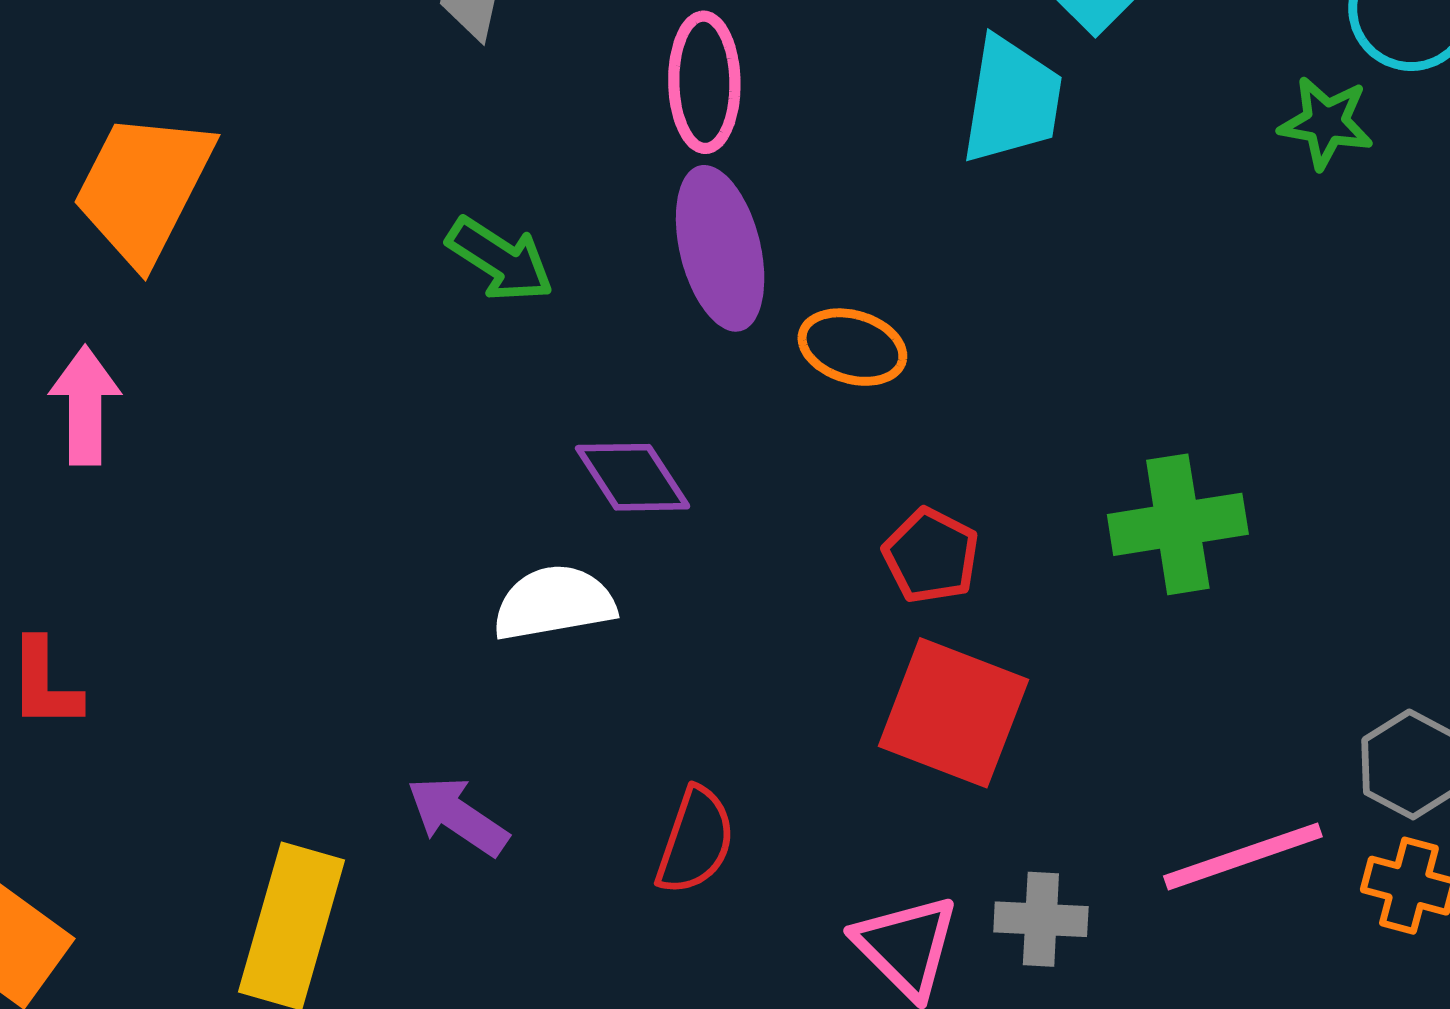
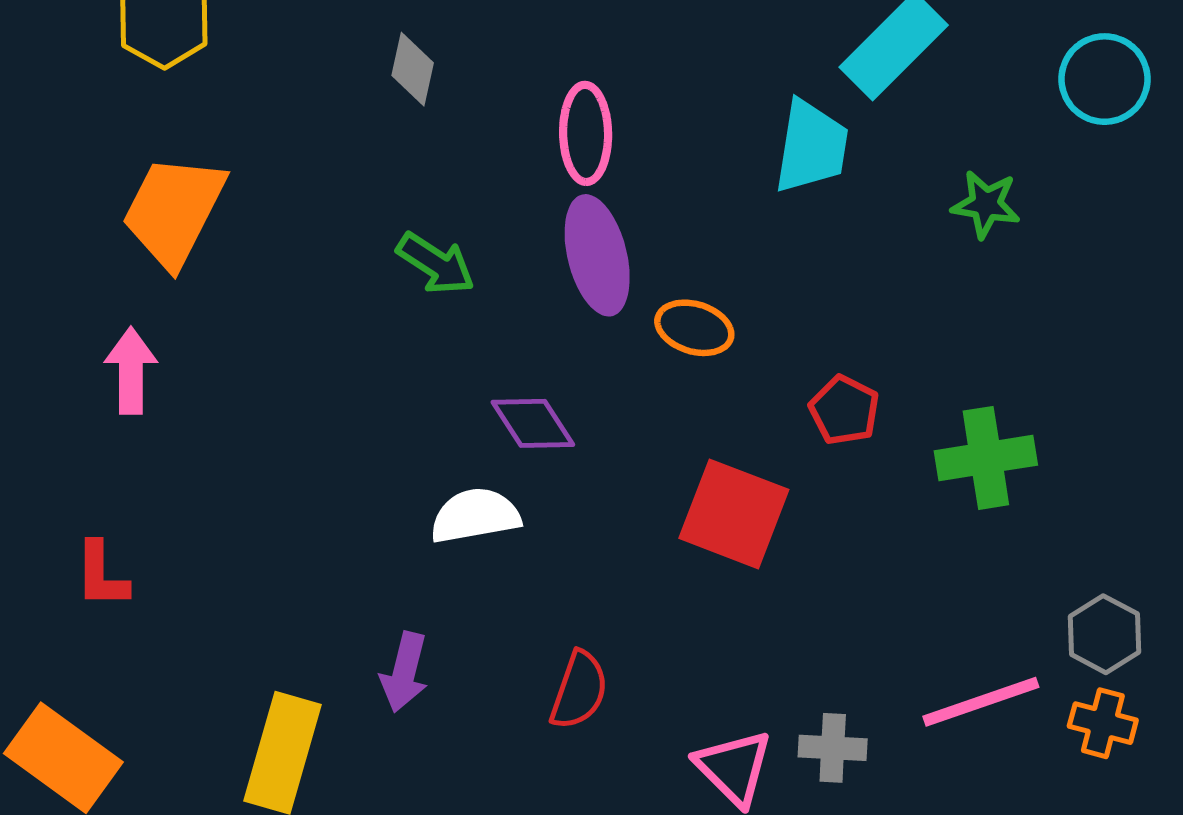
green star: (1326, 123) -> (986, 204), moved
green cross: (1178, 524) -> (986, 458), moved
red pentagon: (931, 556) -> (844, 410), moved
red square: (953, 713) -> (734, 514), moved
purple arrow: (458, 816) -> (404, 672), turned -110

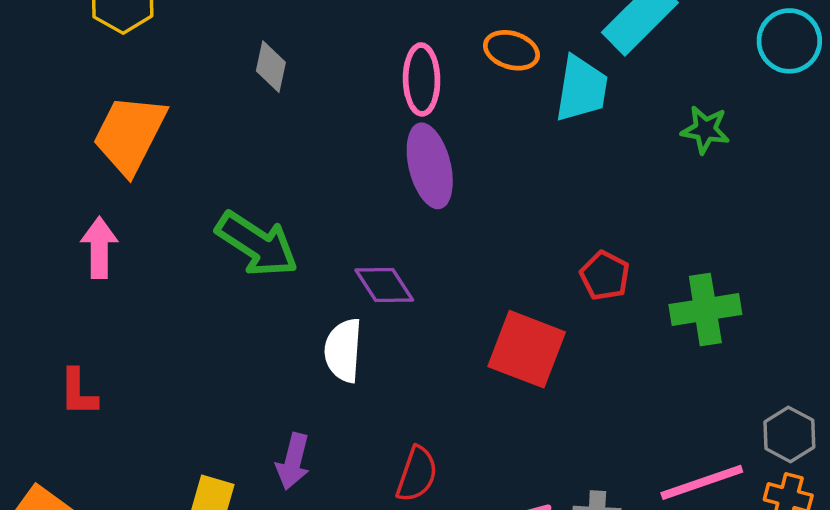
gray diamond: (413, 69) -> (271, 67), moved
green arrow: (436, 264) -> (257, 244), moved, size x1.5
orange ellipse: (694, 328) -> (511, 50), moved
white semicircle: (475, 516) -> (343, 350), turned -76

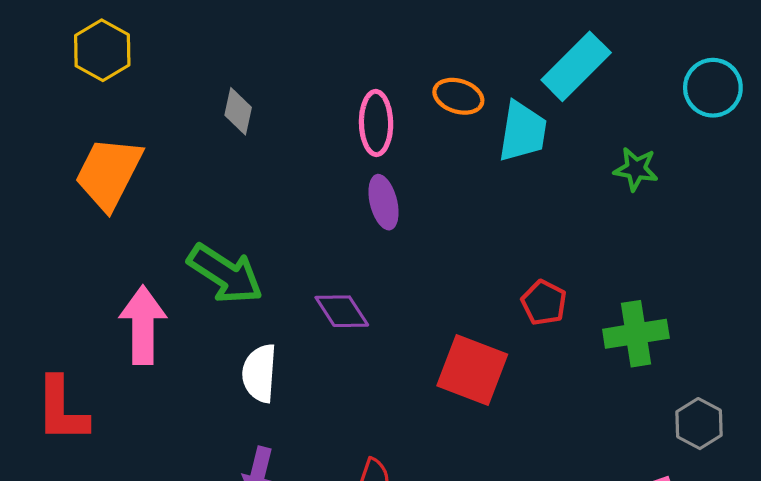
purple ellipse: (430, 166) -> (384, 202), size x0.7
pink arrow: (99, 248) -> (143, 325), moved, size x1.4
white semicircle: (343, 350) -> (259, 373), moved
red L-shape: (78, 392) -> (62, 410), size x1.5
gray hexagon: (789, 434) -> (699, 424), moved

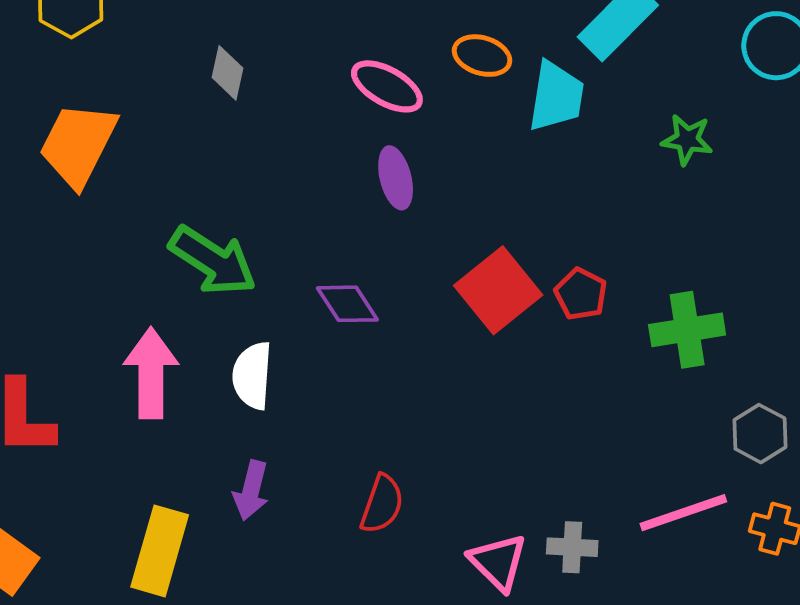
pink ellipse: (376, 123) -> (387, 86), turned -60
pink arrow: (143, 325) -> (151, 373), moved
red square: (472, 370) -> (498, 290), moved, turned 30

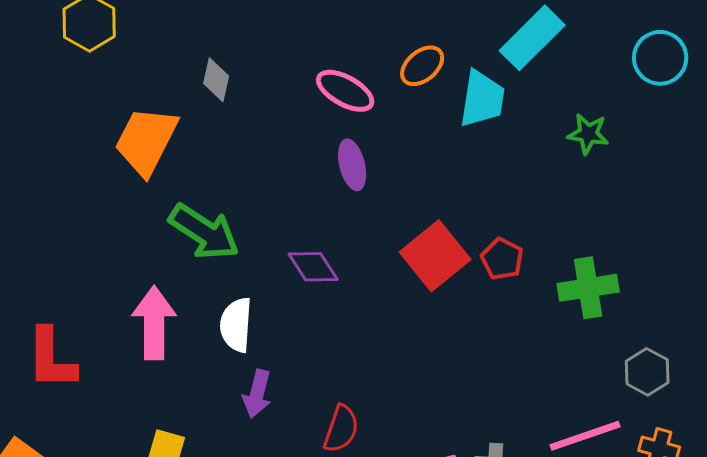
orange ellipse: (482, 56) -> (422, 66), turned -57
orange trapezoid: (78, 145) -> (146, 141), moved
purple arrow: (251, 490) -> (257, 394), moved

